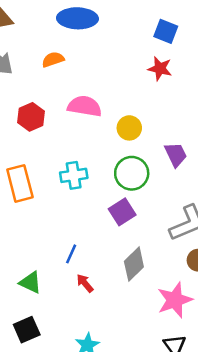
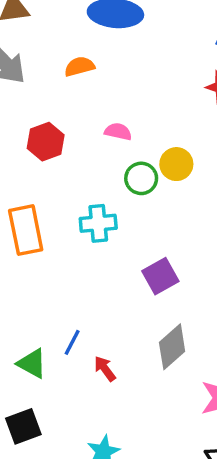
pink semicircle: (85, 106) -> (118, 132), size x0.6
green circle: (132, 173) -> (141, 178), moved, size x0.7
blue line: (71, 254) -> (72, 342), moved

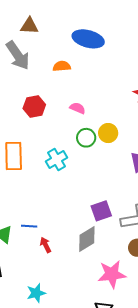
cyan cross: (98, 223) -> (57, 160), turned -35
purple square: (160, 276) -> (101, 211), moved
blue line: (72, 342) -> (29, 226), turned 56

